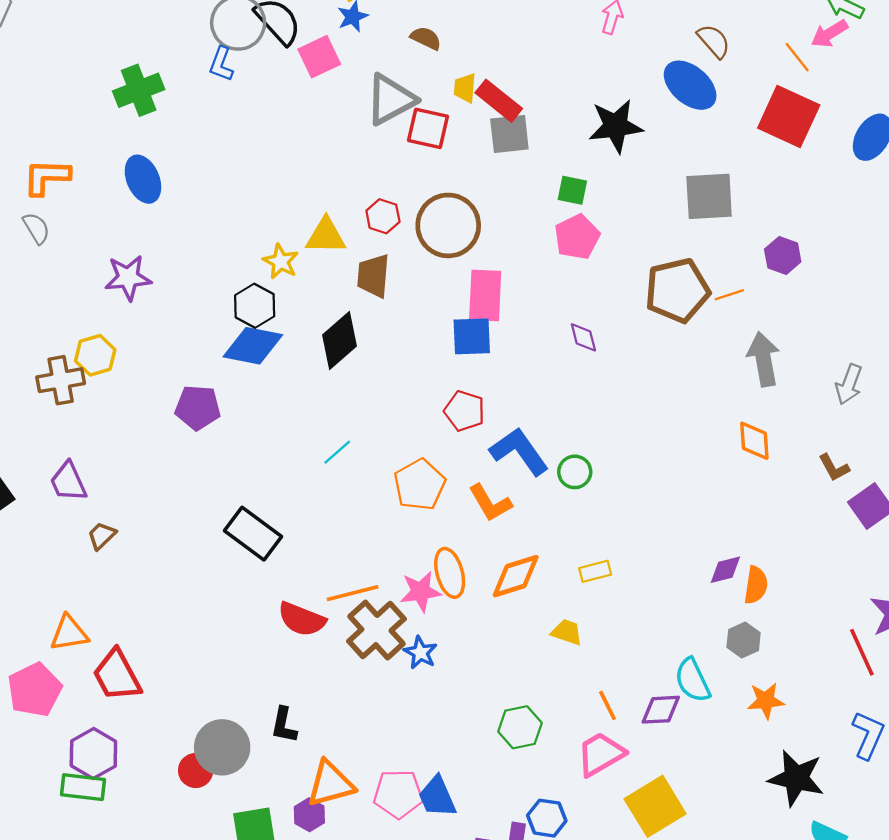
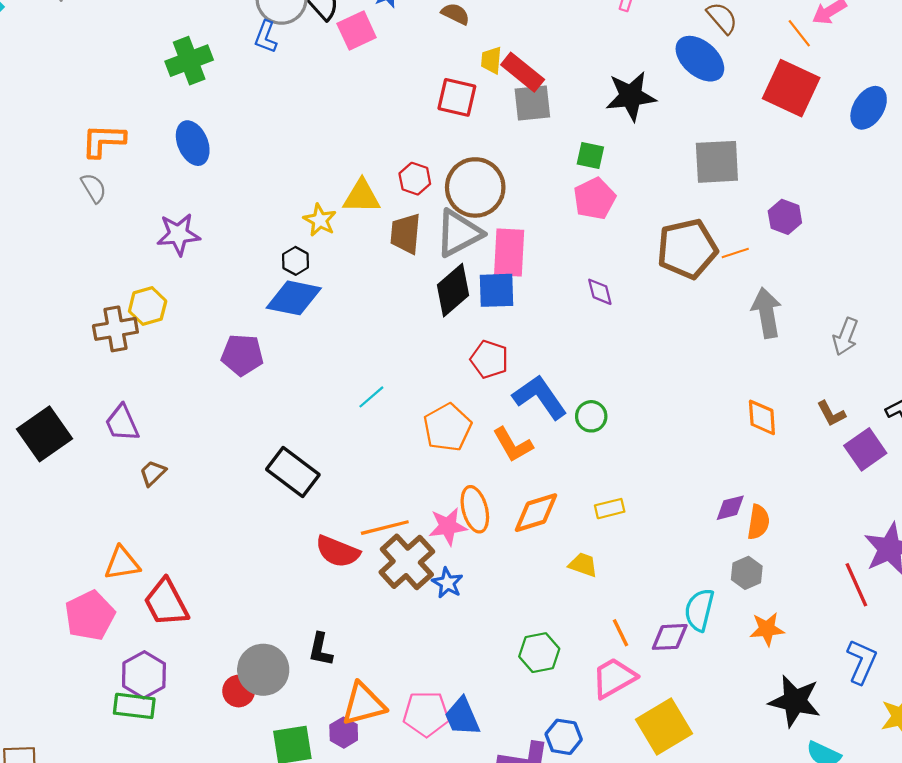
gray triangle: (391, 99) -> (459, 233), moved
black hexagon: (255, 306) -> (296, 261), size x0.7
black diamond: (339, 340) -> (453, 290), moved
orange diamond: (754, 441) -> (762, 417), moved
cyan semicircle: (693, 680) -> (699, 610), turned 39

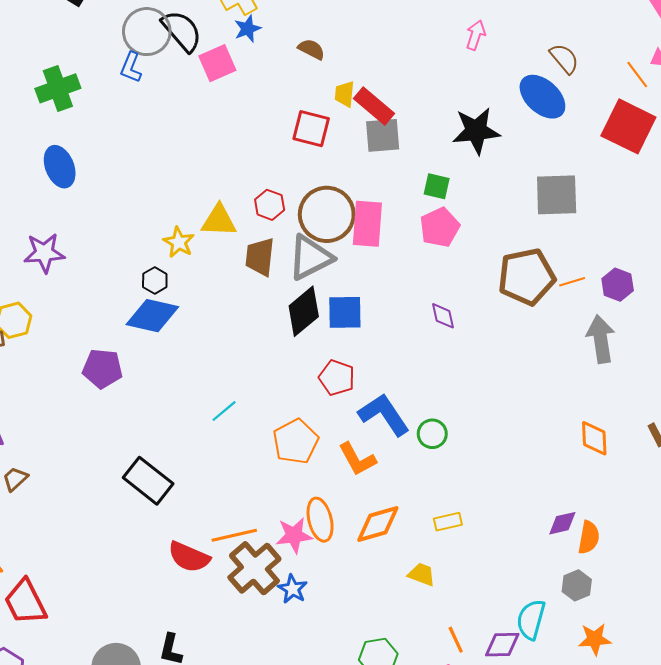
purple hexagon: (785, 217) -> (618, 285), moved
pink rectangle: (509, 252) -> (367, 224), moved

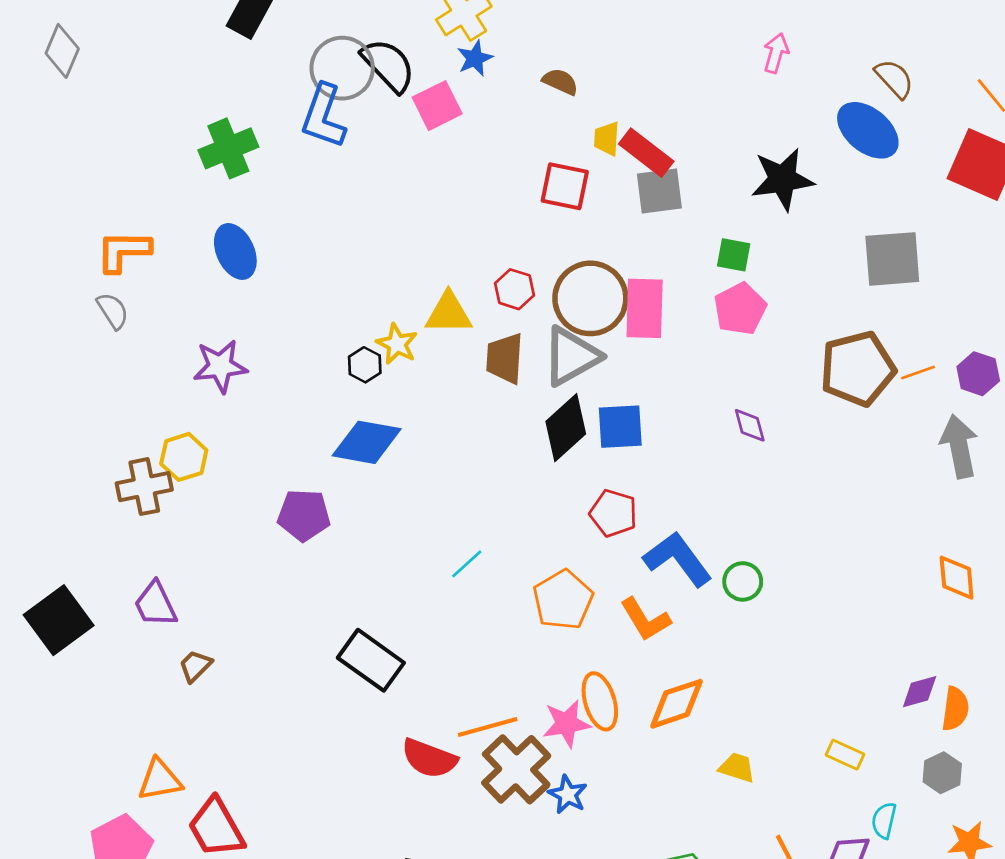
blue L-shape: (131, 67) -> (324, 116), size x1.6
black hexagon: (155, 280) -> (365, 365), moved
yellow rectangle: (448, 522) -> (845, 755), moved, turned 40
cyan semicircle: (531, 620) -> (884, 821), size x0.7

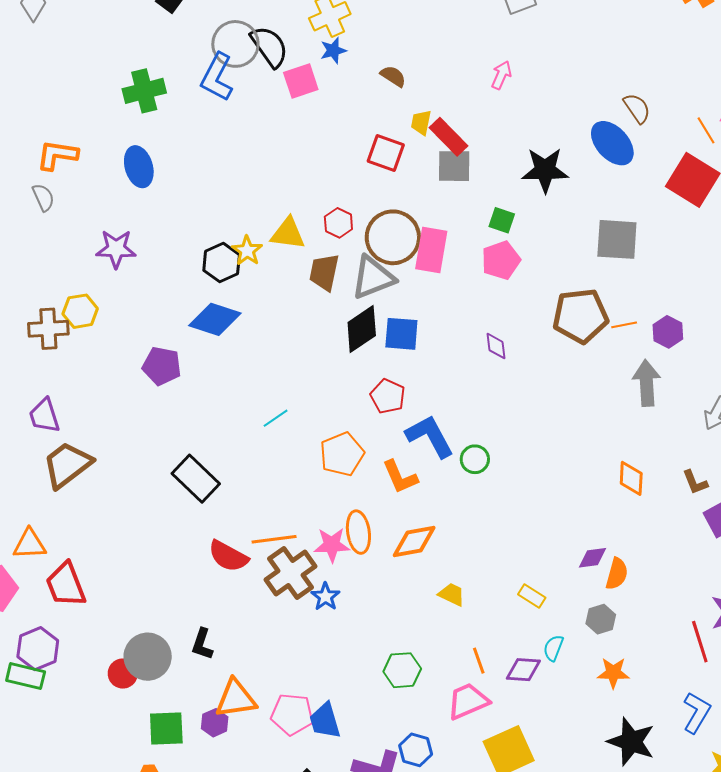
pink arrow: (776, 53) -> (501, 75), moved
black hexagon: (365, 365) -> (222, 263), size x1.5
brown trapezoid: (195, 666) -> (67, 465), size x2.0

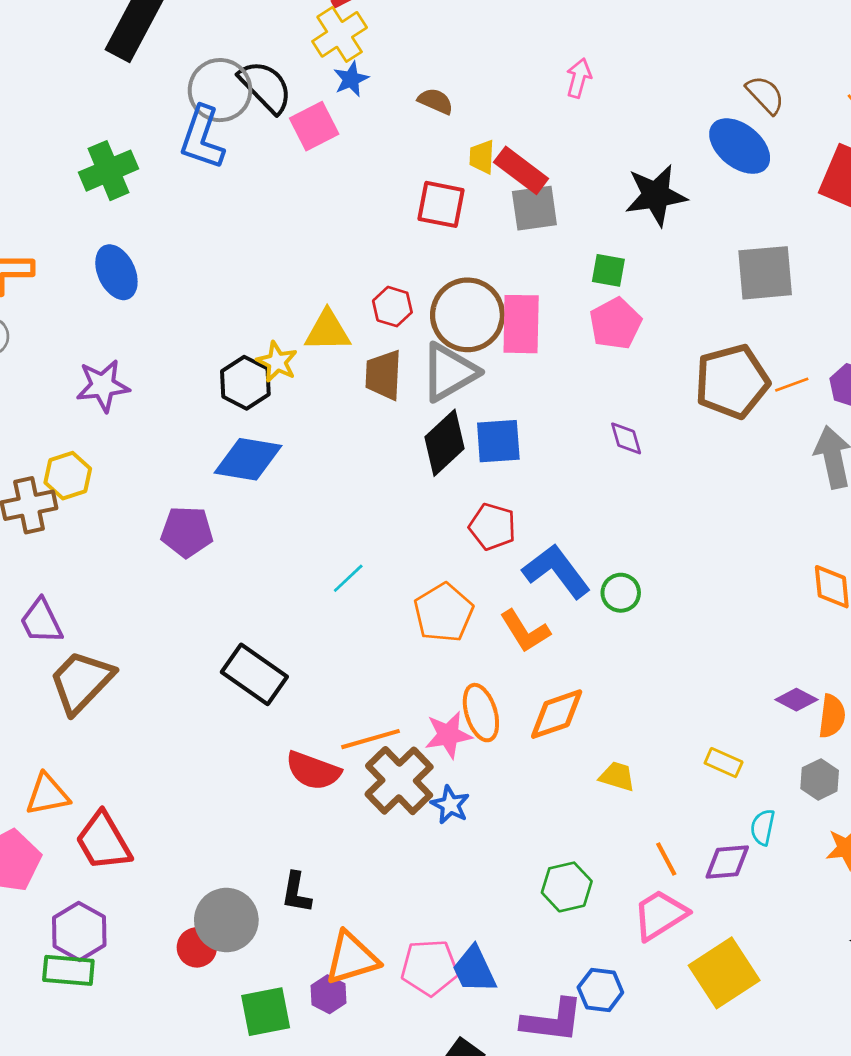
purple diamond: (593, 558) -> (796, 700), turned 44

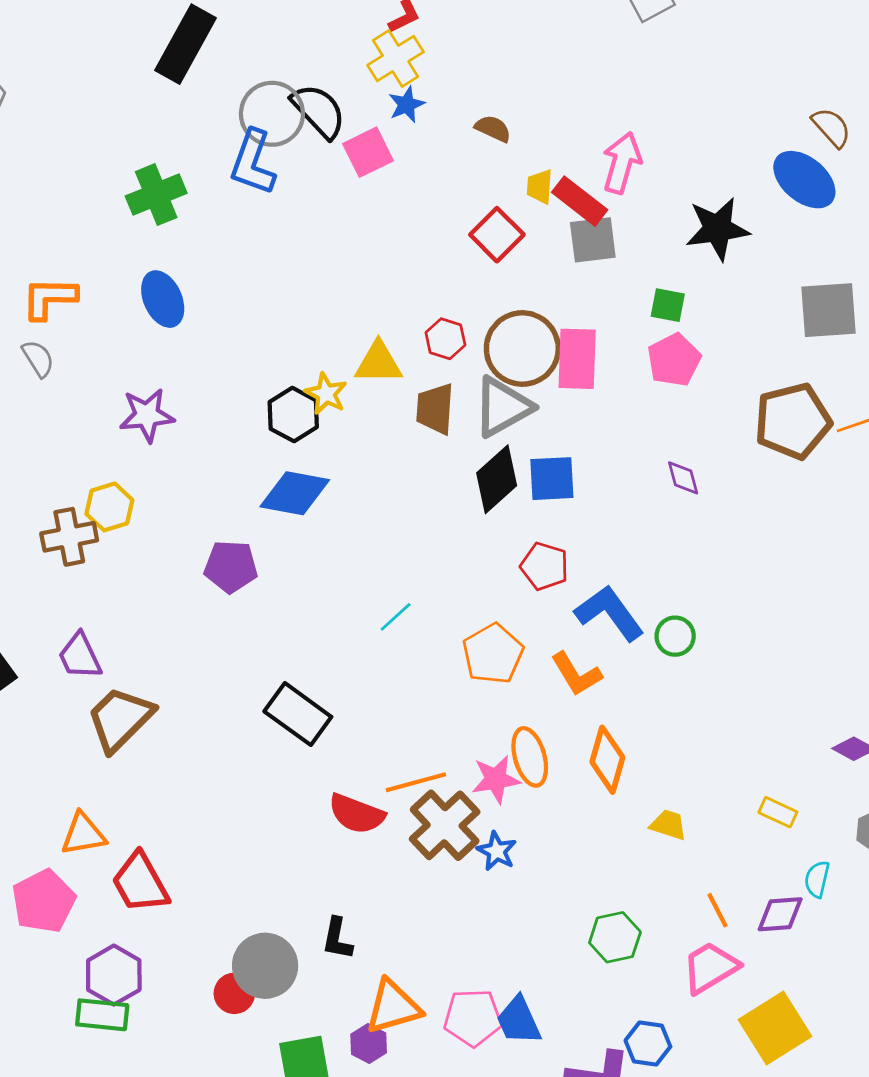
pink arrow: (579, 78) -> (622, 163), moved, size x1.5
red square: (441, 204) -> (497, 235), turned 33
orange diamond: (557, 714) -> (607, 760), turned -56

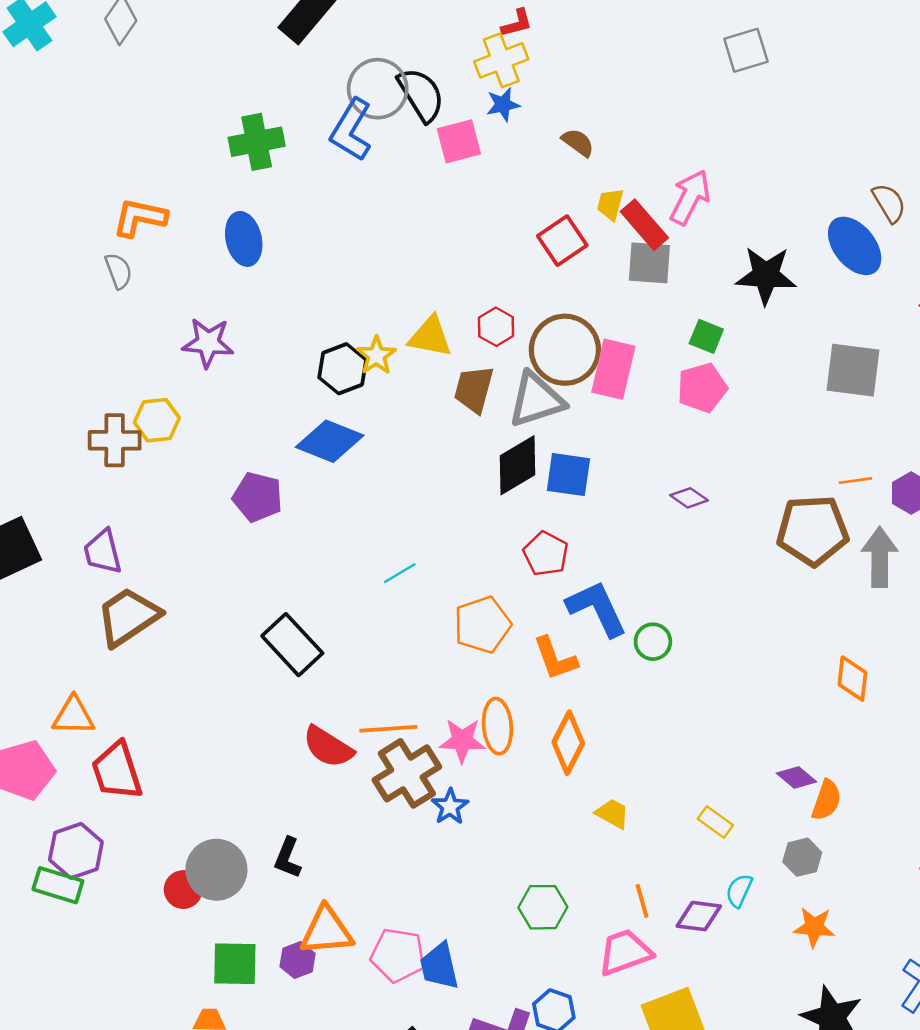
brown pentagon: (793, 421) -> (813, 530), moved
purple diamond: (683, 478) -> (689, 498), turned -51

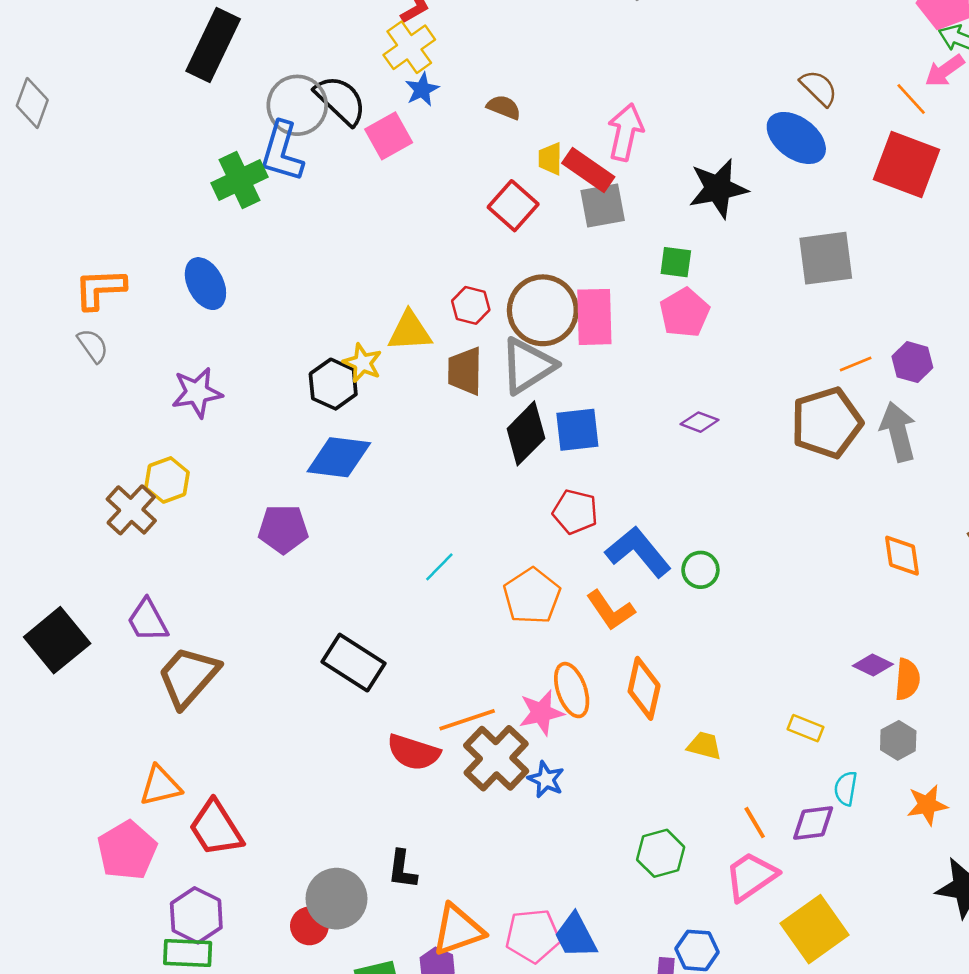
green cross: (257, 142) -> (239, 180), moved
brown cross: (115, 440) -> (131, 510), turned -33

